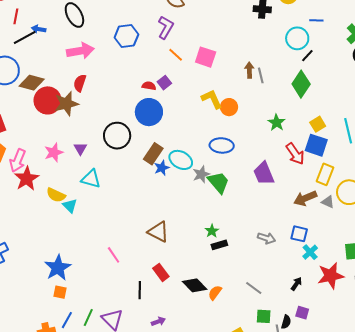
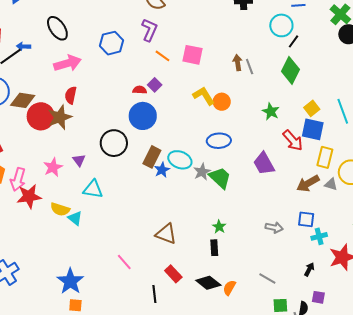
red star: (27, 179) -> (29, 196), turned 30
black rectangle: (219, 245) -> (214, 248), moved, turned -70
cyan cross: (310, 252) -> (319, 236), turned 35

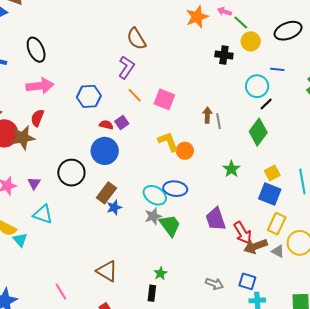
blue hexagon: (111, 43) -> (89, 96), moved
red arrow: (293, 140) -> (243, 233), moved
cyan ellipse: (180, 160) -> (155, 195), moved

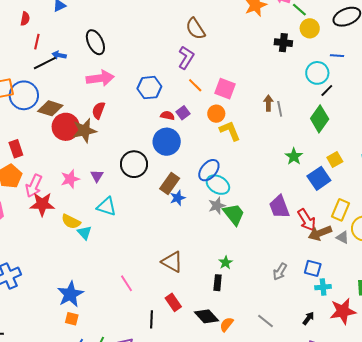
orange circle: (185, 151) -> (216, 114), moved
blue ellipse: (175, 189) -> (209, 170), moved, turned -55
blue square: (270, 194) -> (319, 178), moved, turned 35
gray arrow: (214, 284) -> (280, 272), turned 102

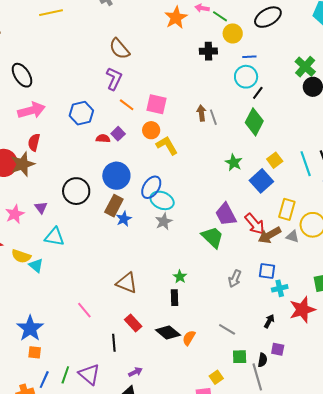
blue line: (337, 56) -> (249, 57), moved
blue circle: (167, 142) -> (116, 176), moved
green trapezoid: (234, 214) -> (212, 237), moved

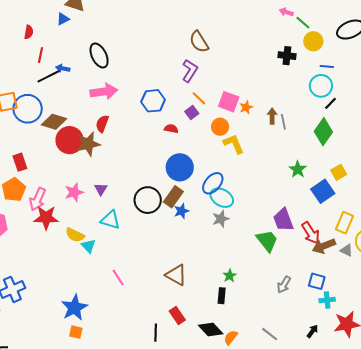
orange star: (176, 18) -> (246, 107), moved, size x0.6
purple square: (118, 134) -> (192, 112), moved
black circle: (76, 191) -> (148, 200), moved
pink line: (84, 310) -> (118, 278), moved

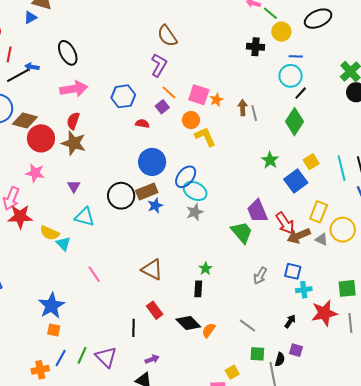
brown star: (88, 144) -> (74, 143), moved, turned 30
pink star: (74, 192) -> (35, 173), moved, turned 30
brown rectangle: (173, 197) -> (147, 192), turned 35

